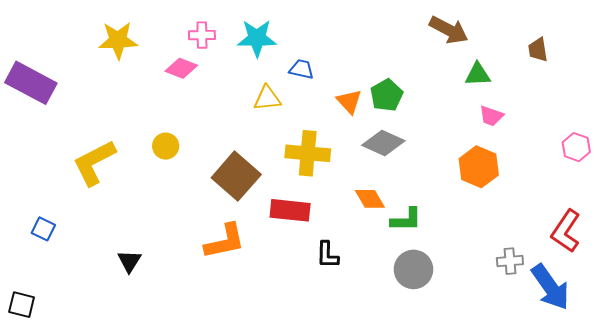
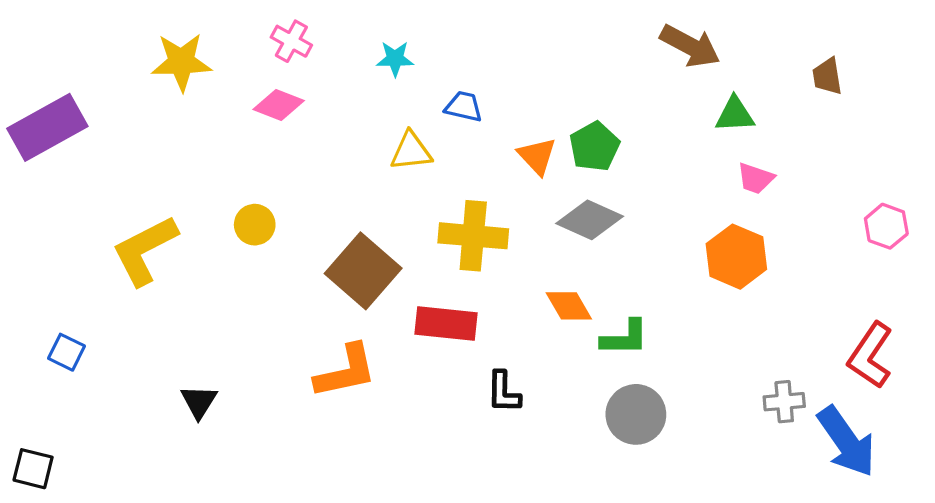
pink cross: (202, 35) -> (291, 41), moved, turned 30
cyan star: (257, 38) -> (395, 59), size x0.6
purple rectangle: (31, 83) -> (47, 127), turned -57

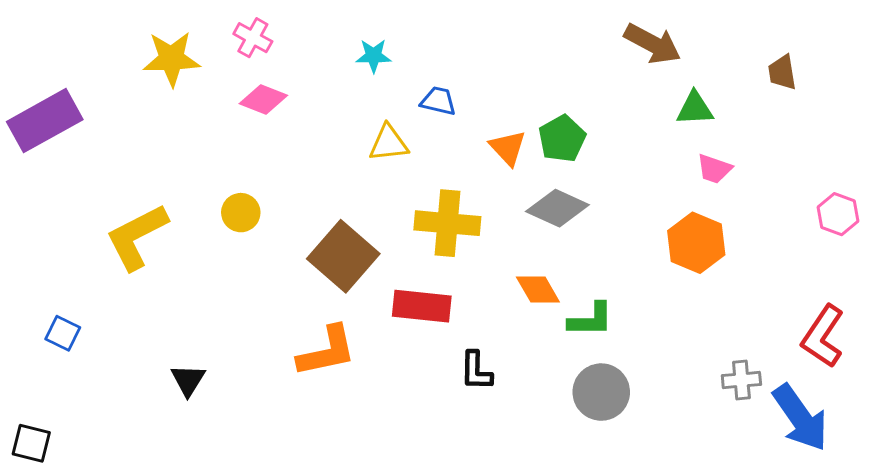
pink cross: (291, 41) -> (253, 38), moved

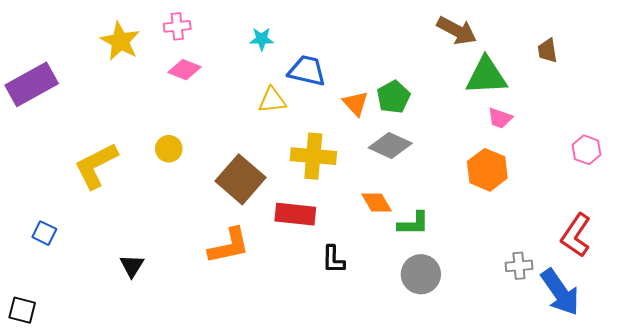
pink cross: (253, 38) -> (177, 26), turned -35
yellow star: (171, 59) -> (120, 41), turned 30
blue trapezoid: (438, 101) -> (307, 71), size x1.5
green triangle: (695, 109) -> (486, 76), size x1.6

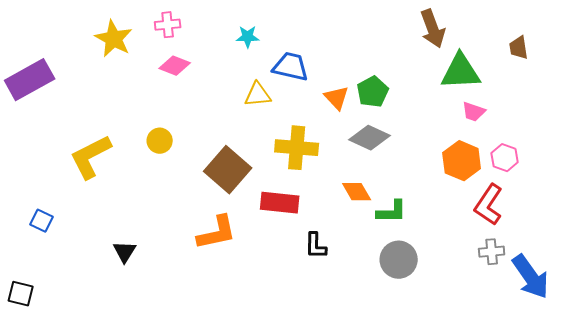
brown arrow: (457, 31) -> (433, 29), turned 42
pink hexagon: (586, 150) -> (505, 158), moved
red L-shape: (576, 235) -> (489, 205), moved

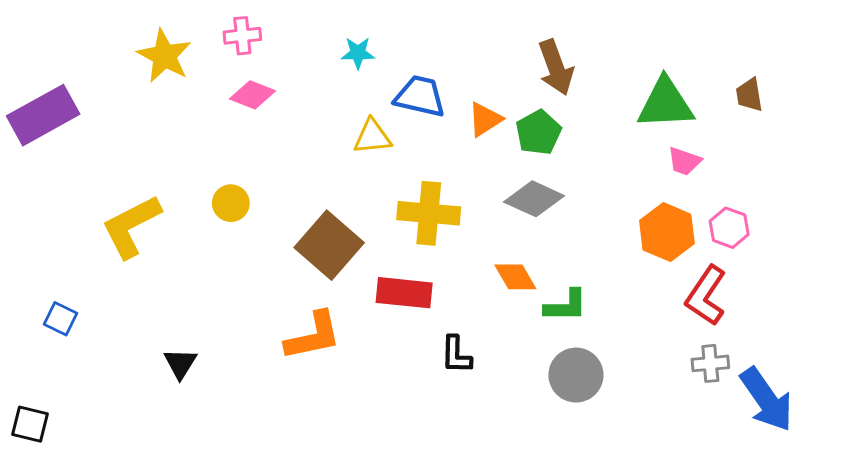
brown arrow: (433, 29) -> (556, 67), moved
brown trapezoid: (519, 48) -> (749, 95), moved
orange triangle: (337, 98) -> (485, 119), moved, turned 40

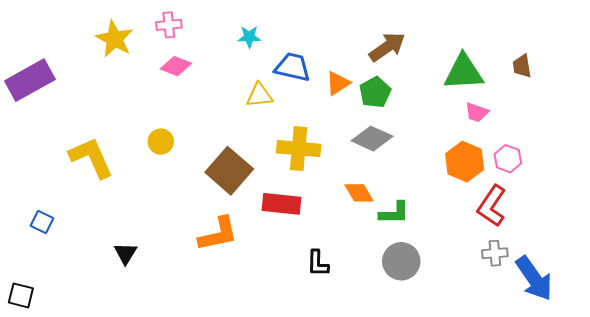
brown arrow: (556, 67) -> (387, 47), turned -105
yellow L-shape: (131, 226) -> (91, 158), turned 93
black L-shape: (456, 355) -> (318, 263), moved

